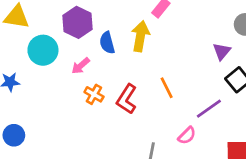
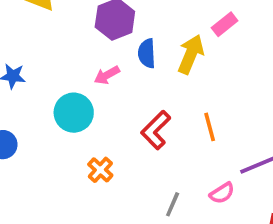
cyan circle: (43, 50) -> (74, 113), moved
orange cross: (94, 94) -> (100, 170), moved

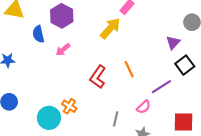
blue semicircle: (147, 53) -> (38, 34), moved
yellow arrow: (191, 54) -> (110, 28), turned 30
cyan circle: (74, 113) -> (49, 118), moved

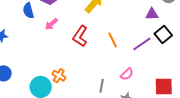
purple triangle: (173, 43) -> (152, 14), turned 48
red L-shape: (98, 77) -> (80, 36), moved
purple line: (161, 87) -> (142, 44), moved

